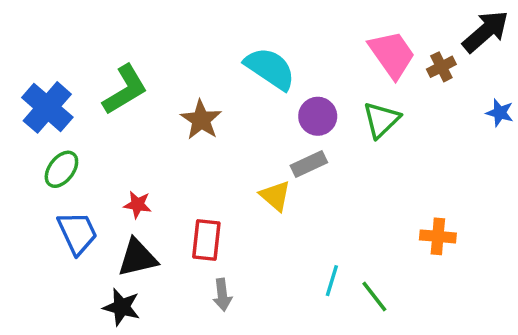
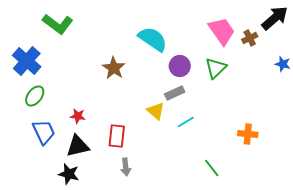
green L-shape: (125, 90) -> (58, 24), moved, turned 68
cyan line: (332, 281) -> (186, 122), moved, turned 42

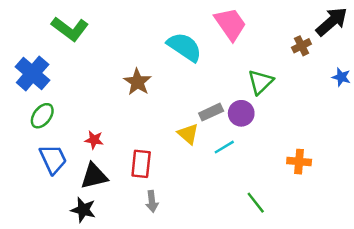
pink trapezoid: (222, 31) -> (230, 24), moved
purple circle: (180, 66) -> (241, 113), moved

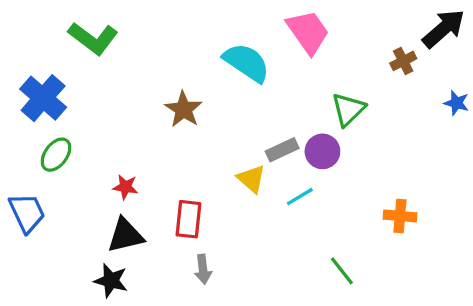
blue trapezoid: (53, 159) -> (27, 213), moved

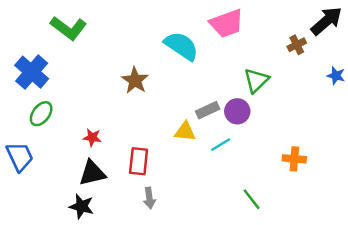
pink trapezoid: (308, 32) -> (227, 23), turned 105
yellow triangle: (251, 179) -> (185, 132), turned -35

